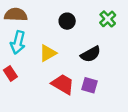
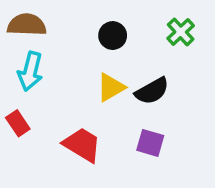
yellow triangle: (48, 53) -> (111, 87), moved
red trapezoid: (63, 84) -> (82, 145), moved

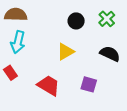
black circle: (113, 36) -> (76, 21), moved
black semicircle: (152, 91) -> (110, 54), moved, turned -126

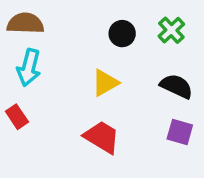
purple square: (89, 84) -> (180, 132), moved
red trapezoid: (49, 85) -> (102, 137), moved

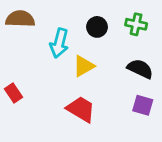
green cross: (171, 30) -> (136, 24), turned -35
cyan arrow: (29, 67) -> (59, 43), moved

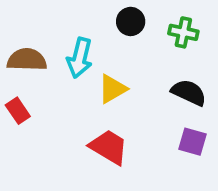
brown semicircle: (20, 19) -> (27, 60), moved
black circle: (97, 27) -> (131, 21), moved
red rectangle: (13, 93) -> (18, 111), moved

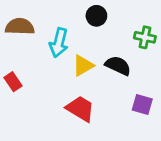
green cross: (183, 32) -> (145, 37), moved
brown semicircle: (27, 60) -> (20, 27), moved
black semicircle: (189, 92) -> (118, 66), moved

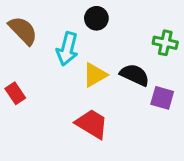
black circle: (96, 16) -> (96, 18), moved
brown semicircle: (20, 27) -> (23, 31), turned 44
purple square: (142, 105) -> (162, 98), moved

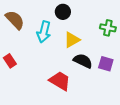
yellow triangle: (95, 75) -> (72, 40), moved
black semicircle: (135, 75) -> (83, 61), moved

